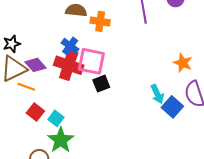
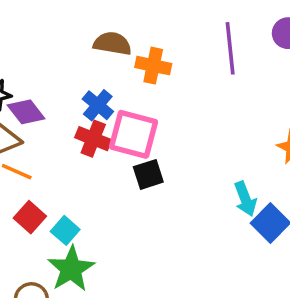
purple diamond: (35, 65) -> (26, 112), moved
red cross: (69, 65) -> (93, 139), size x0.7

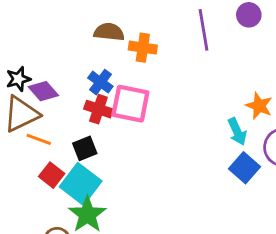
black square: (148, 174) -> (85, 148), moved
cyan arrow: (245, 199) -> (237, 132), moved
cyan square: (65, 230) -> (81, 184), size x1.8

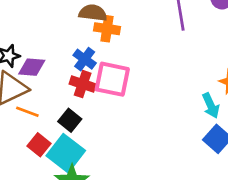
orange cross: (143, 48) -> (107, 29), moved
purple diamond: (43, 91) -> (32, 67), turned -44
black square: (85, 148) -> (70, 120), turned -30

